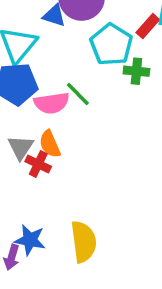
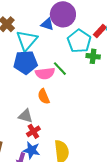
gray triangle: (21, 147) -> (26, 116), moved, turned -49
red cross: (38, 164) -> (33, 131), moved, turned 32

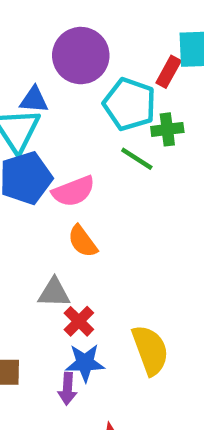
blue triangle: (47, 24) -> (34, 100), moved
green line: (60, 69) -> (137, 159), moved

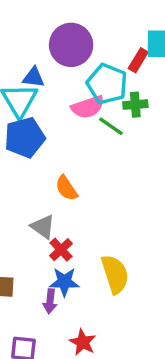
pink semicircle: (73, 191) -> (88, 107), moved
gray triangle: (54, 293) -> (43, 227), turned 32

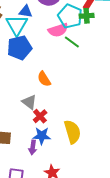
green cross: (135, 105) -> (87, 16), moved

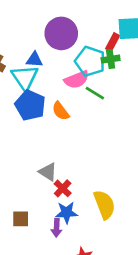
blue pentagon: (19, 48) -> (30, 105), turned -30
orange semicircle: (44, 79) -> (61, 111), moved

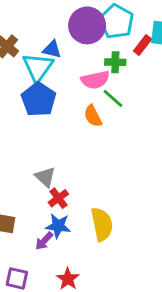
green cross: (111, 59) -> (115, 62), moved
cyan pentagon: (90, 61) -> (116, 21), moved
orange semicircle: (61, 111) -> (93, 116), moved
purple arrow: (57, 228) -> (44, 241), turned 30

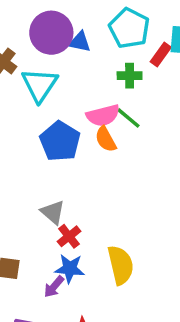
purple circle: (87, 25) -> (51, 33), moved
blue triangle: (52, 49) -> (80, 42), moved
pink semicircle: (95, 80) -> (103, 115), moved
blue pentagon: (39, 99) -> (60, 141), moved

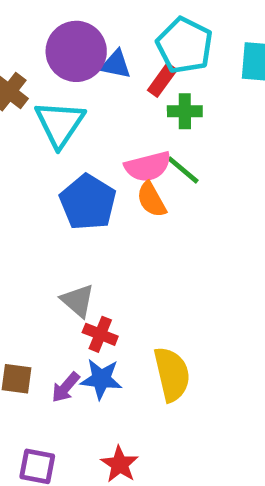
red rectangle: (161, 55) -> (162, 80), moved
red cross: (69, 236) -> (100, 334), turned -30
purple arrow: (54, 287) -> (66, 387), moved

